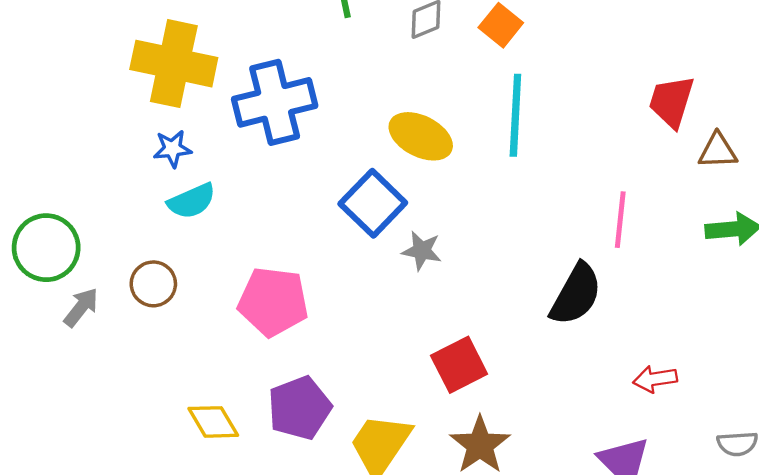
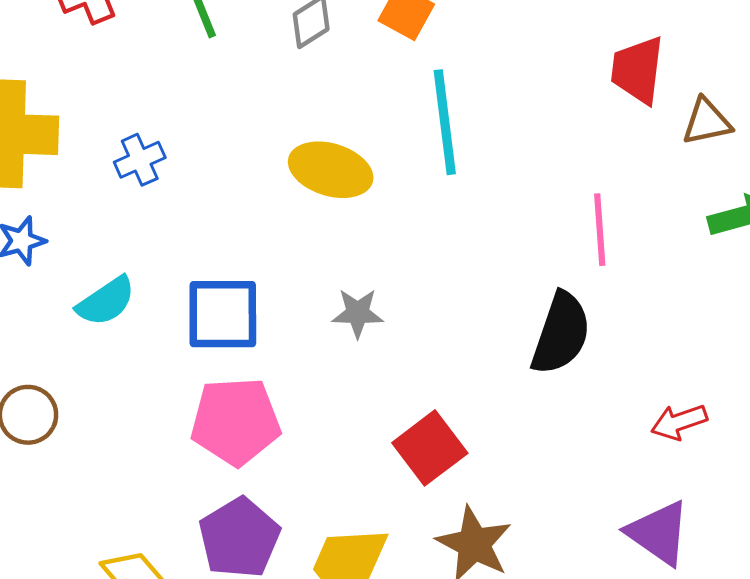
blue cross: (275, 102) -> (140, 160), size x0.5
cyan semicircle: (192, 201) -> (106, 301), moved
blue square: (373, 203) -> (223, 314), moved, turned -34
pink pentagon: (273, 302) -> (236, 421), moved

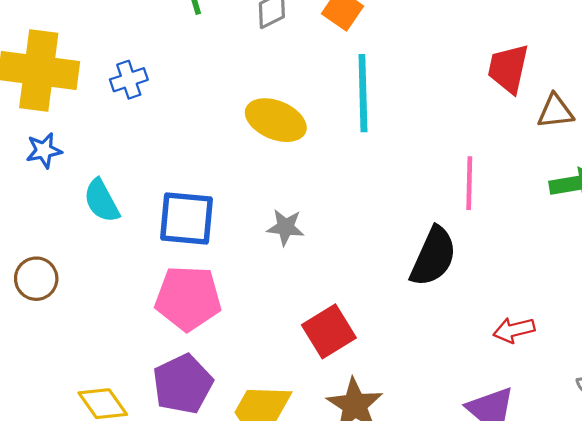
blue cross: (140, 160) -> (129, 80), moved
cyan semicircle: (106, 301) -> (102, 201), turned 90

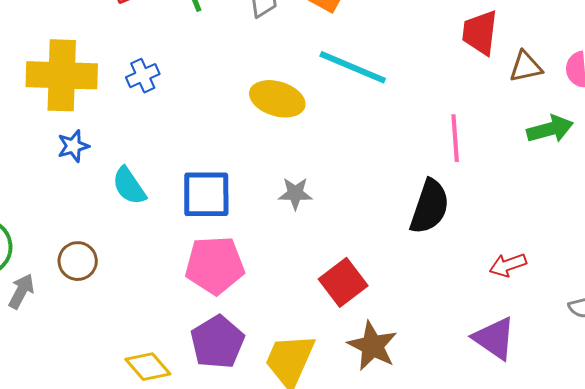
cyan line: (363, 93) -> (353, 67), turned -60

